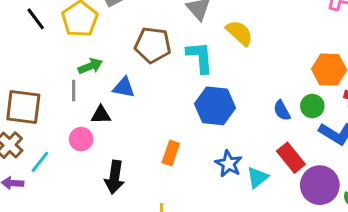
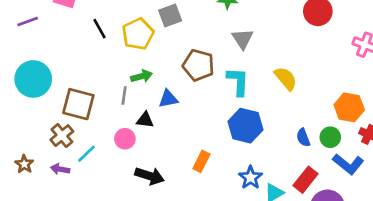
yellow semicircle: (239, 33) -> (286, 78), moved
blue triangle: (124, 87) -> (168, 99), turned -30
red rectangle: (291, 158) -> (306, 180), turned 70
black arrow: (114, 177) -> (150, 176), turned -88

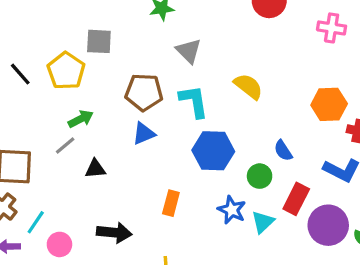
gray square: (170, 15) -> (99, 41), turned 35
gray line: (124, 95) -> (65, 146), turned 54
blue triangle: (168, 99) -> (144, 134), moved
green circle: (330, 137) -> (260, 176), moved
pink circle: (125, 139) -> (59, 244), moved

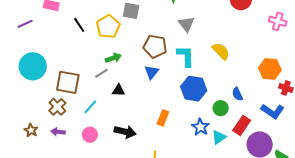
blue triangle: (144, 134) -> (152, 72), turned -35
cyan line: (36, 222) -> (90, 107), moved

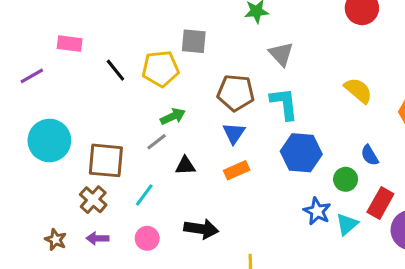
yellow pentagon: (108, 27) -> (160, 69), turned 30
yellow semicircle: (221, 51) -> (358, 90), moved
orange rectangle: (163, 118) -> (237, 170), moved, turned 49

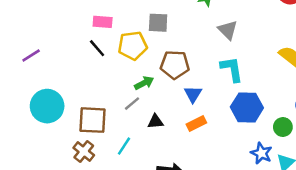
pink rectangle: (70, 44) -> (103, 22), moved
brown pentagon: (236, 93) -> (175, 65), moved

